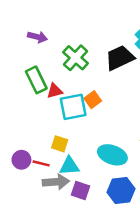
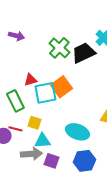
green cross: (76, 58) -> (59, 48), moved
green rectangle: (36, 80) -> (15, 101), moved
orange square: (93, 100) -> (61, 87), size x1.5
red line: (41, 163) -> (15, 129), moved

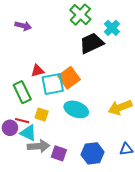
green cross: (59, 48) -> (80, 15), moved
cyan ellipse: (77, 132) -> (76, 109), moved
cyan triangle: (42, 141) -> (28, 133), moved, turned 30

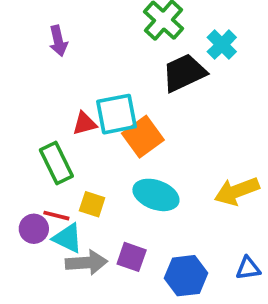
purple arrow: (23, 26) -> (58, 41), turned 63
cyan square: (53, 84) -> (117, 114), moved
purple square: (59, 153) -> (132, 257), moved

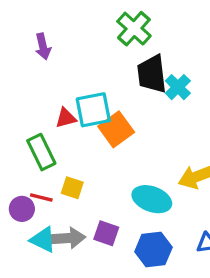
cyan cross: (222, 45) -> (178, 87), moved
black trapezoid: (184, 73) -> (152, 74), turned -72
cyan ellipse: (156, 195) -> (152, 199), moved
cyan triangle: (68, 238) -> (43, 240), moved

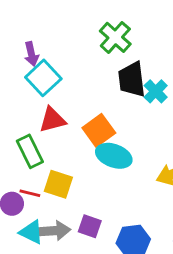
cyan square: (93, 110) -> (43, 78), moved, turned -32
red triangle: (66, 118) -> (52, 120), size x1.4
yellow square: (72, 188) -> (58, 184), size x1.4
cyan ellipse: (152, 199) -> (114, 156), moved

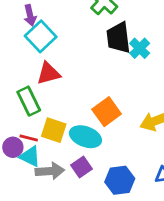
orange square: (99, 130) -> (107, 112), moved
cyan ellipse: (114, 156) -> (85, 137), moved
purple square: (90, 226) -> (81, 167), turned 36
cyan triangle: (31, 232) -> (30, 156), moved

